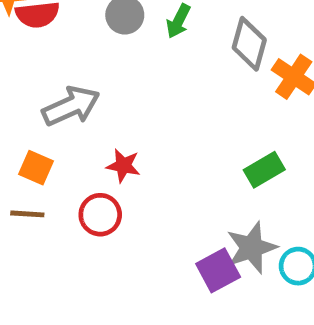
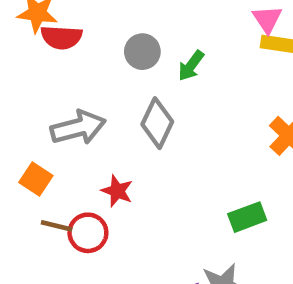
gray diamond: (249, 44) -> (157, 123), moved
brown line: (27, 214) -> (57, 226), moved

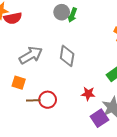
gray circle: (142, 52) -> (62, 12), moved
gray diamond: (157, 123) -> (67, 56), moved
red star: (117, 191) -> (88, 94), moved

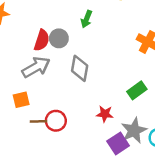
gray circle: (62, 12) -> (59, 38), moved
red semicircle: (13, 18) -> (42, 40), moved, turned -60
orange square: (19, 83) -> (21, 100), turned -32

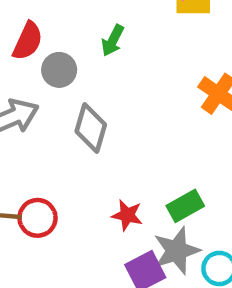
red semicircle: (42, 40) -> (28, 41), moved
green rectangle: (137, 90) -> (185, 206), moved

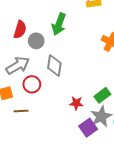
green arrow: (113, 41) -> (59, 24), size x1.5
red circle: (37, 218) -> (32, 84), moved

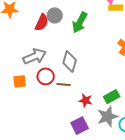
gray circle: (36, 41) -> (55, 15), moved
brown line: (21, 111) -> (64, 84), moved
purple square: (88, 128) -> (80, 126), moved

